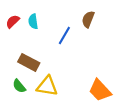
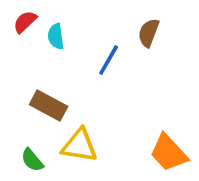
red semicircle: (13, 21) -> (25, 22), moved
green semicircle: (19, 86) -> (32, 160), moved

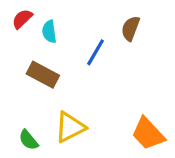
brown rectangle: (49, 106) -> (43, 75), moved
yellow triangle: (79, 146) -> (70, 127), turned -36

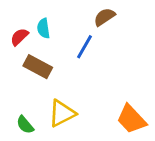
red semicircle: (22, 19) -> (19, 37), moved
brown semicircle: (131, 28) -> (104, 17), moved, turned 35

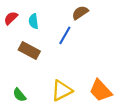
red semicircle: (19, 37) -> (11, 18), moved
yellow triangle: (62, 113) -> (62, 91), moved

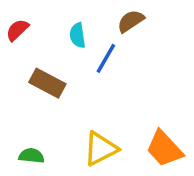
cyan semicircle: (34, 21) -> (78, 35), moved
green semicircle: (19, 95) -> (31, 156), turned 136

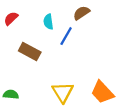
yellow triangle: (101, 149) -> (63, 92), turned -35
green semicircle: (31, 156) -> (11, 94), moved

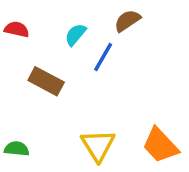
red semicircle: (11, 18) -> (17, 29), turned 56
cyan semicircle: (48, 22) -> (75, 35), turned 48

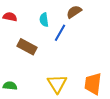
cyan semicircle: (75, 35) -> (44, 20), turned -48
orange trapezoid: (160, 145) -> (93, 84), turned 50

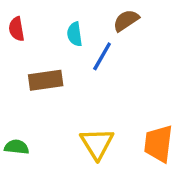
red semicircle: (10, 17) -> (17, 29), turned -112
brown rectangle: (27, 47) -> (46, 80), turned -36

